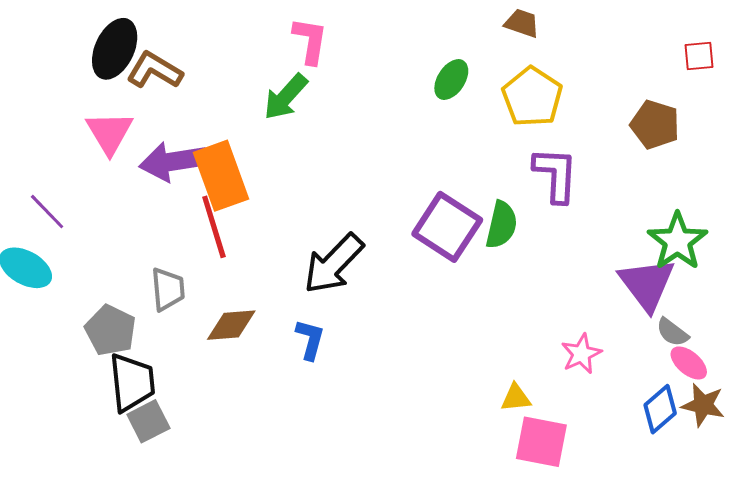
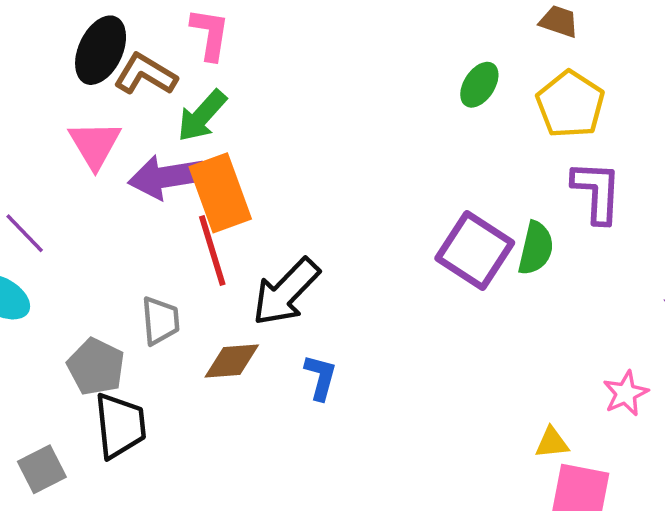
pink L-shape: (310, 41) -> (210, 34), moved
green arrow: (286, 97) -> (202, 116), moved
black arrow: (334, 264) -> (286, 292), moved
gray square: (148, 421) -> (42, 469), moved

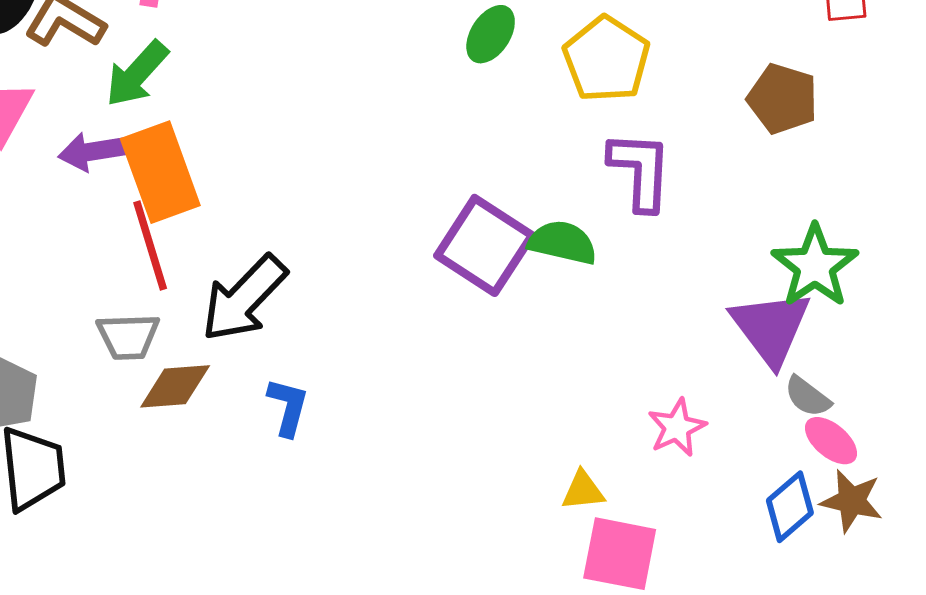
purple arrow: (166, 177) -> (91, 152), size x0.7
green semicircle: (536, 248) -> (562, 243), turned -90
gray trapezoid: (160, 321) -> (128, 336), moved, turned 93

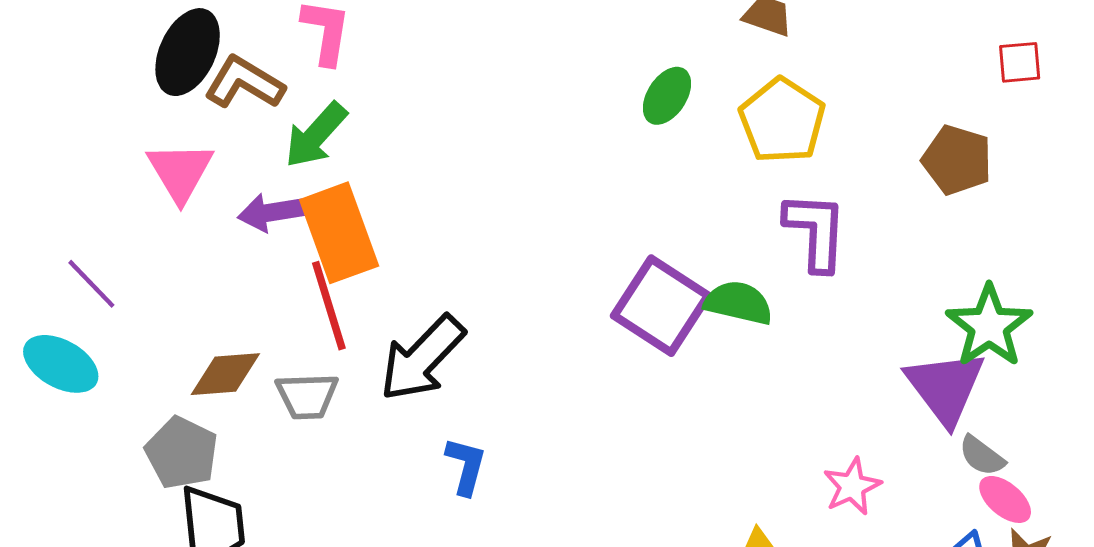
brown diamond: (175, 386) -> (225, 374), moved

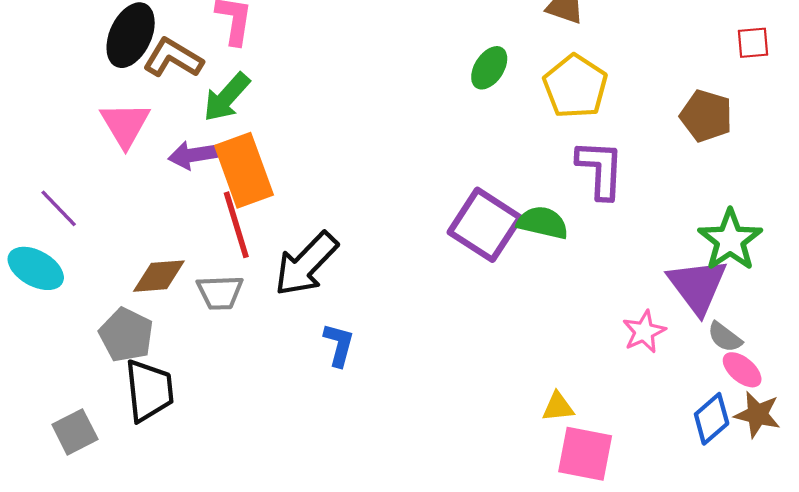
pink star: (852, 486) -> (644, 332), moved

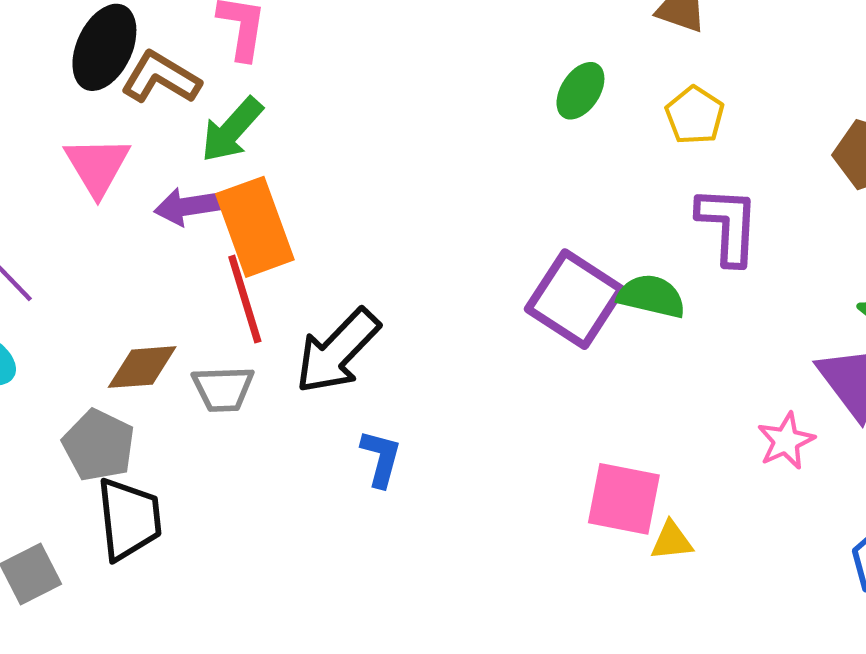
yellow pentagon: (575, 86) -> (695, 115), size x0.7
pink square: (585, 454) -> (624, 499), moved

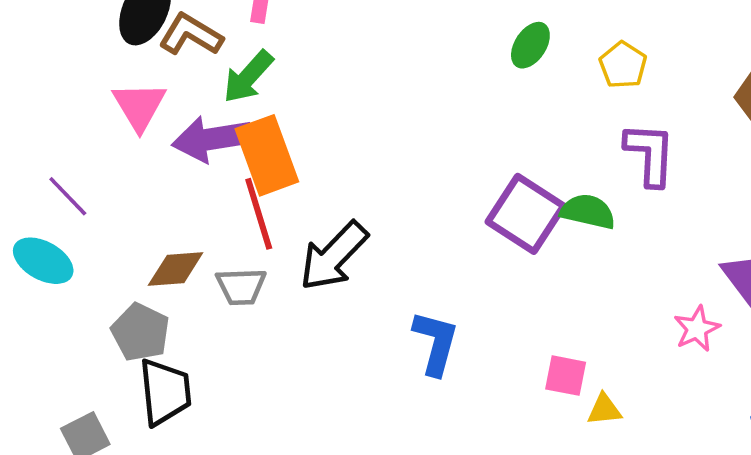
purple arrow: (187, 207) -> (212, 139), size x1.5
blue L-shape: (381, 458) -> (436, 343), moved, size x1.4
pink square: (624, 499) -> (566, 376), size x0.7

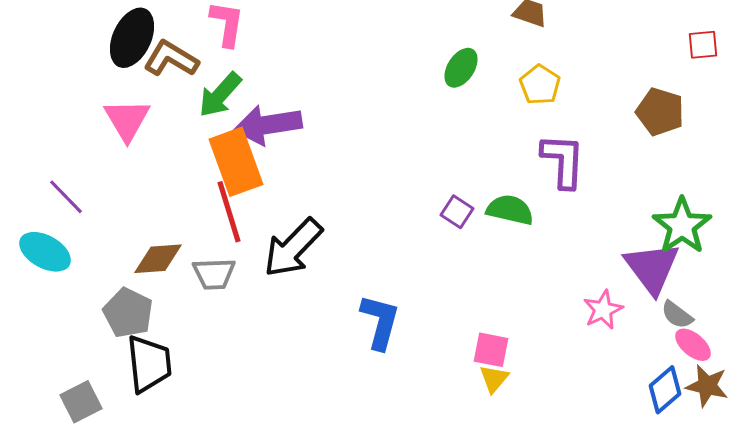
purple arrow: (212, 139) -> (268, 125), moved
purple square: (526, 214) -> (457, 212), size x0.5
yellow triangle: (604, 409) -> (494, 379), moved, turned -44

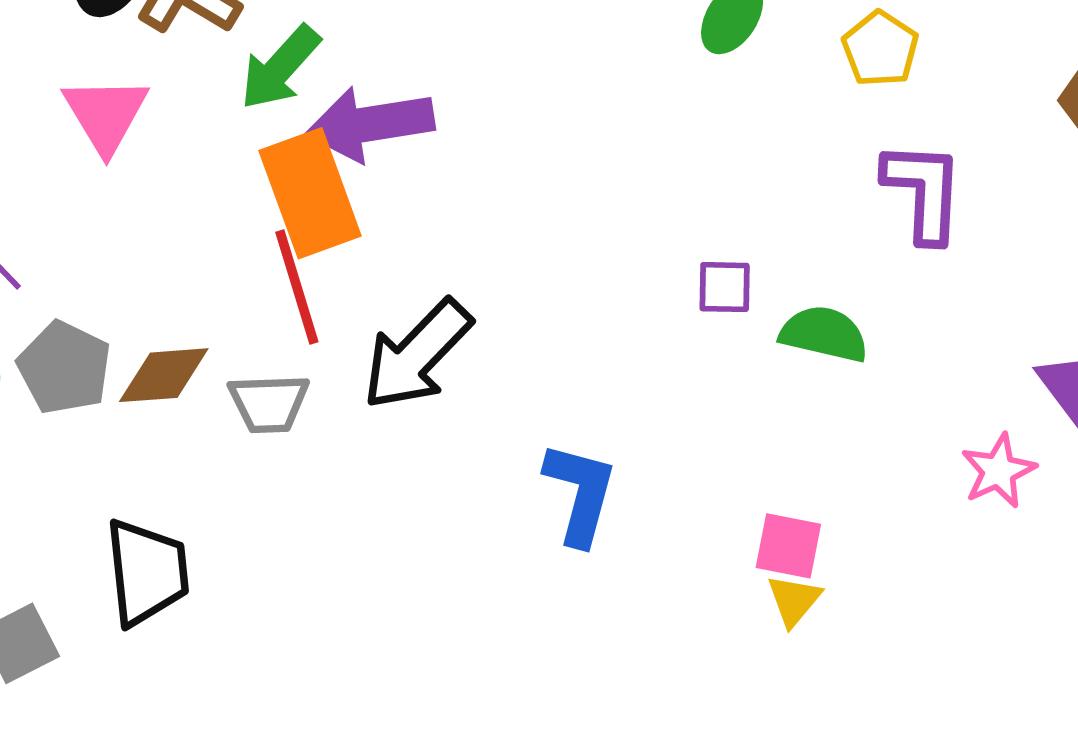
green semicircle: (510, 210) -> (824, 334), moved
purple square: (457, 212) -> (725, 287), turned -32
gray pentagon: (128, 313) -> (64, 368), moved

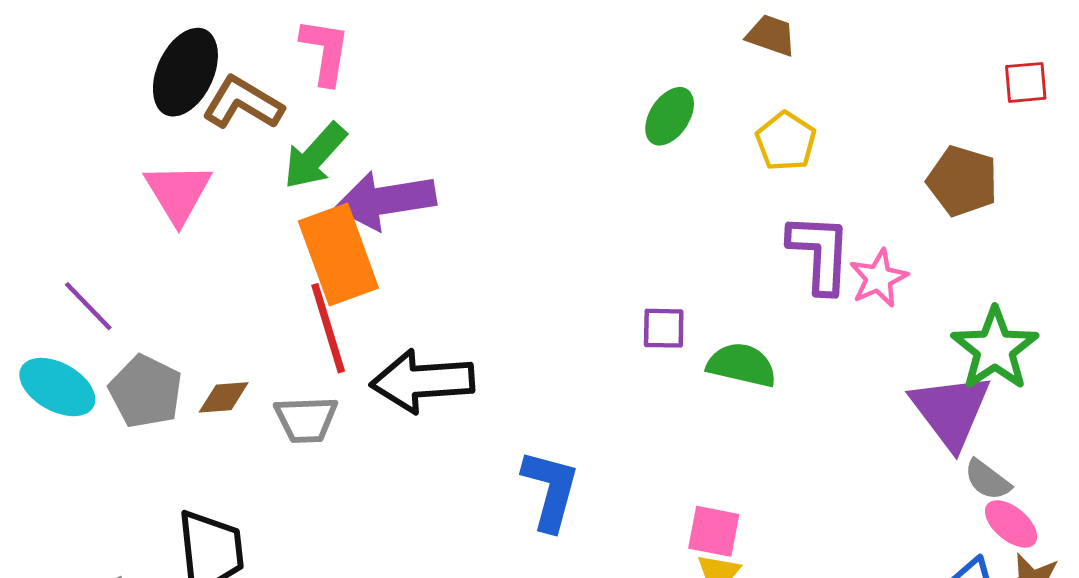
black arrow: (417, 355) -> (422, 381), turned 42
brown diamond: (164, 375) -> (224, 397), size x0.7
pink star: (998, 471) -> (879, 278), moved

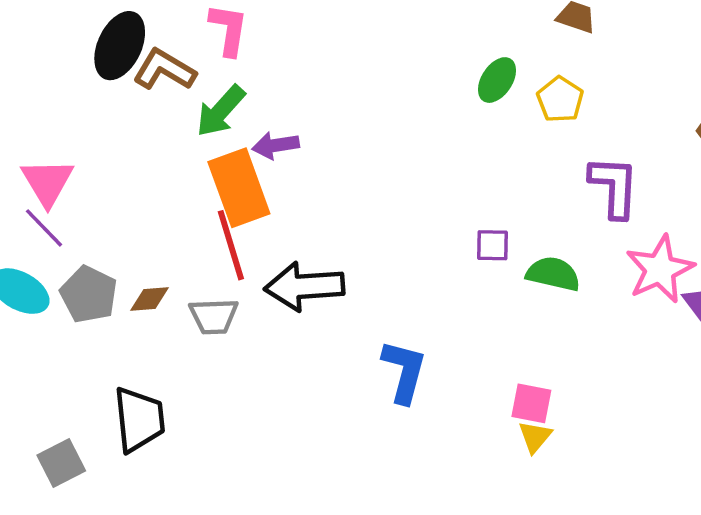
yellow pentagon: (786, 141) -> (560, 100), moved
pink triangle: (178, 193) -> (47, 182), moved
purple arrow: (386, 200) -> (276, 145), size x0.6
pink star: (879, 278) -> (660, 269), moved, size x1.5

